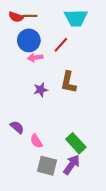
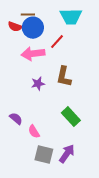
red semicircle: (16, 17) -> (15, 27), moved
blue circle: (29, 40) -> (33, 28), moved
pink arrow: (35, 58) -> (33, 54), size x1.6
green rectangle: (76, 143) -> (71, 117), moved

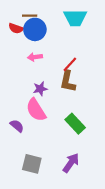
red line: (57, 42) -> (70, 64), moved
pink arrow: (33, 54) -> (35, 57), size x0.6
pink semicircle: (34, 132) -> (36, 110), moved, size x1.6
gray square: (44, 155) -> (32, 164), moved

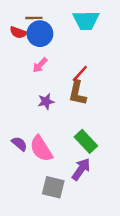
pink arrow: (35, 57) -> (40, 65), turned -40
pink semicircle: (36, 110) -> (41, 149), moved
purple arrow: (71, 163) -> (81, 169), moved
gray square: (32, 164) -> (53, 187), moved

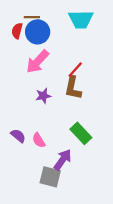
red semicircle: (18, 32) -> (17, 31), turned 84
pink arrow: (40, 65) -> (38, 62), size x1.6
pink semicircle: (41, 149) -> (39, 140), size x0.6
purple arrow: (81, 169) -> (63, 160), moved

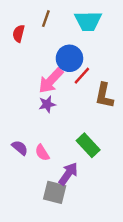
brown line: (32, 17) -> (46, 19), moved, turned -70
blue circle: (38, 32) -> (69, 58), moved
pink arrow: (38, 62) -> (51, 81), moved
brown L-shape: (73, 88) -> (104, 96), moved

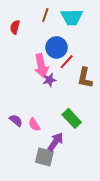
brown line: (46, 19) -> (45, 15), moved
pink arrow: (51, 81) -> (41, 66), turned -55
purple star: (47, 104) -> (49, 80), moved

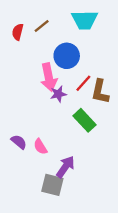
brown line: (45, 15) -> (42, 26), moved, turned 32
red line: (67, 62) -> (83, 83), moved
green rectangle: (72, 118) -> (85, 120), moved

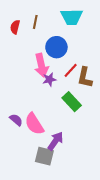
brown line: (42, 26) -> (35, 22), turned -40
pink semicircle: (40, 147) -> (34, 124), size x1.6

